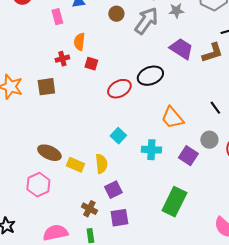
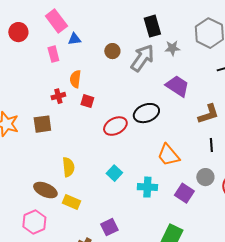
brown L-shape: (212, 53) -> (208, 114), moved
black line: (215, 108) -> (211, 145), turned 32
yellow semicircle: (101, 164) -> (68, 167), moved

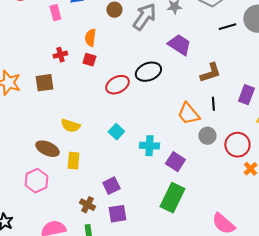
orange semicircle: (75, 79) -> (90, 38), moved
orange trapezoid: (168, 155) -> (188, 114), moved
yellow semicircle: (68, 167) -> (70, 126), turned 114
purple square: (184, 193) -> (175, 162), moved
yellow rectangle: (71, 202) -> (73, 161), turned 72

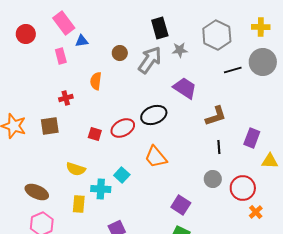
red square: (89, 60) -> (95, 134), moved
orange trapezoid: (188, 114) -> (156, 157), moved
cyan cross: (149, 146) -> (101, 189), moved
brown ellipse: (47, 149) -> (37, 192), moved

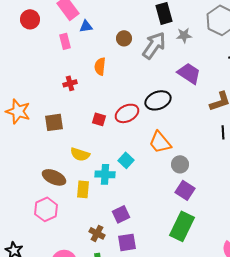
brown square: (50, 126) -> (54, 122), moved
gray circle: (213, 179) -> (180, 164), moved
brown ellipse: (37, 192) -> (54, 177), moved

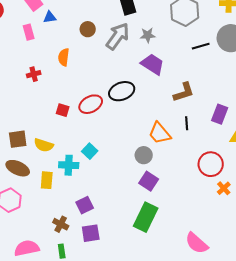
gray star: (184, 35) -> (148, 35), moved
brown square: (54, 122) -> (18, 139), moved
orange trapezoid: (160, 142) -> (160, 133), moved

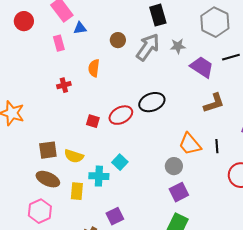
purple trapezoid: (153, 64) -> (202, 67), moved
black line: (187, 123) -> (217, 146), moved
purple square: (149, 181) -> (179, 192), turned 30

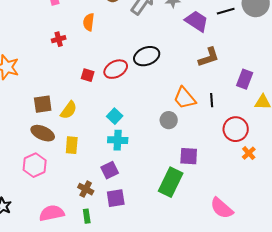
yellow semicircle: (74, 156) -> (69, 110), turned -72
cyan cross: (99, 176) -> (118, 140), moved
purple square: (179, 192) -> (189, 156), moved, turned 30

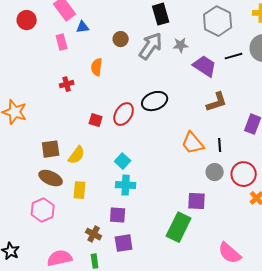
red ellipse: (116, 69) -> (124, 114), turned -30
gray circle: (169, 120) -> (215, 172), moved
purple square: (110, 170) -> (118, 215), turned 30

